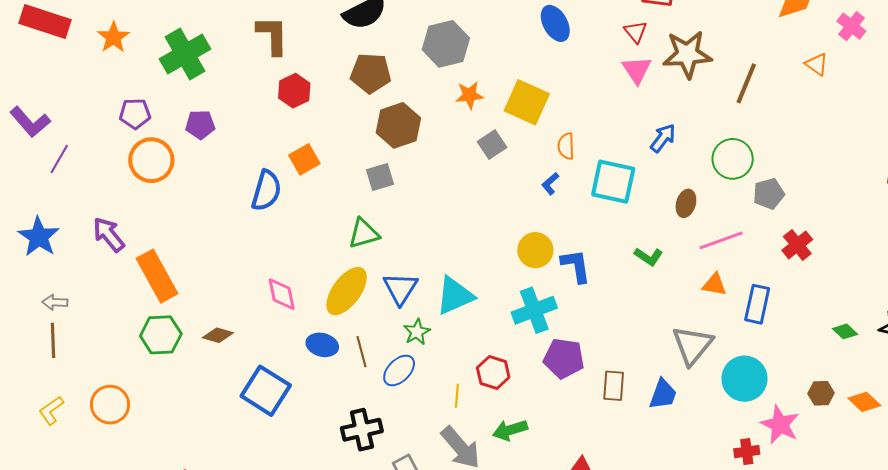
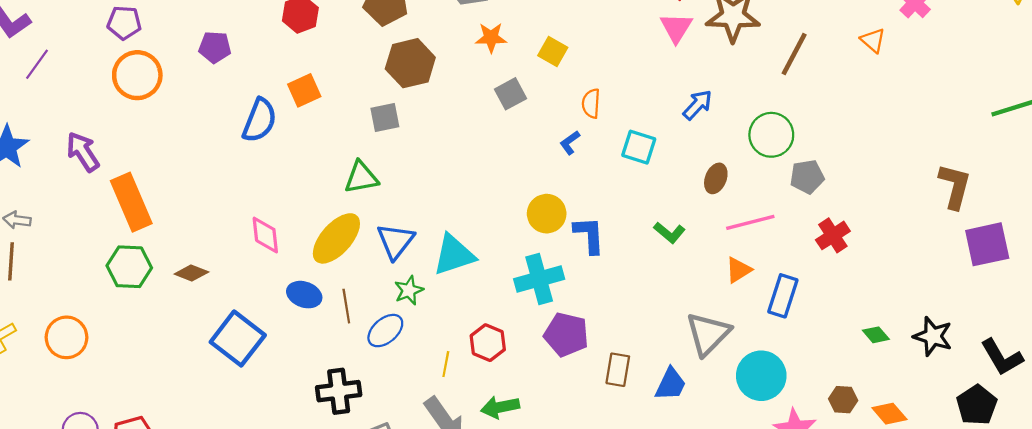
yellow square: (527, 102) -> (553, 52), size x0.6
purple pentagon: (200, 125) -> (215, 47), moved
cyan square: (613, 182) -> (639, 147), size x0.7
orange triangle: (715, 285) -> (738, 270), turned -48

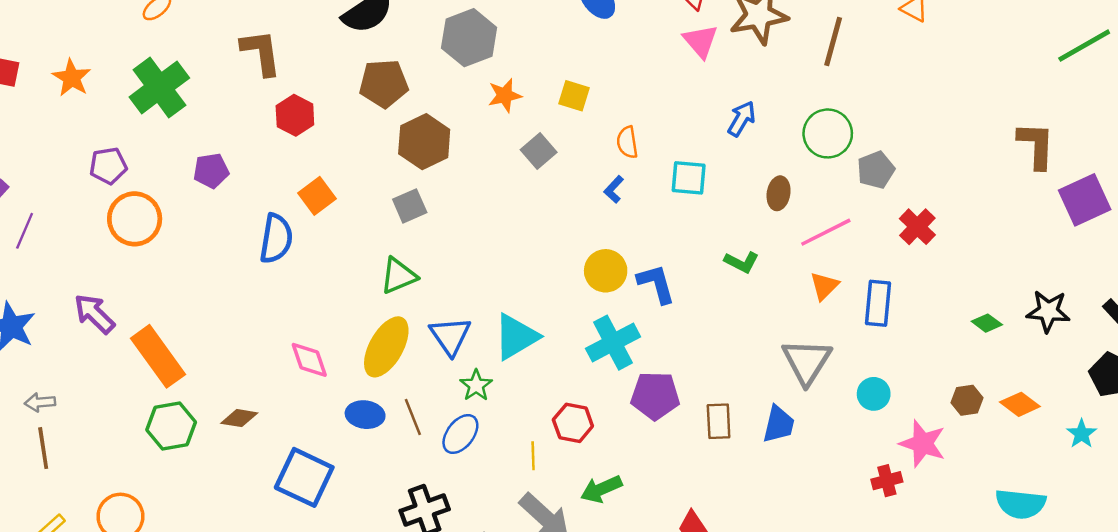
cyan circle: (761, 376) -> (874, 394), size x0.6

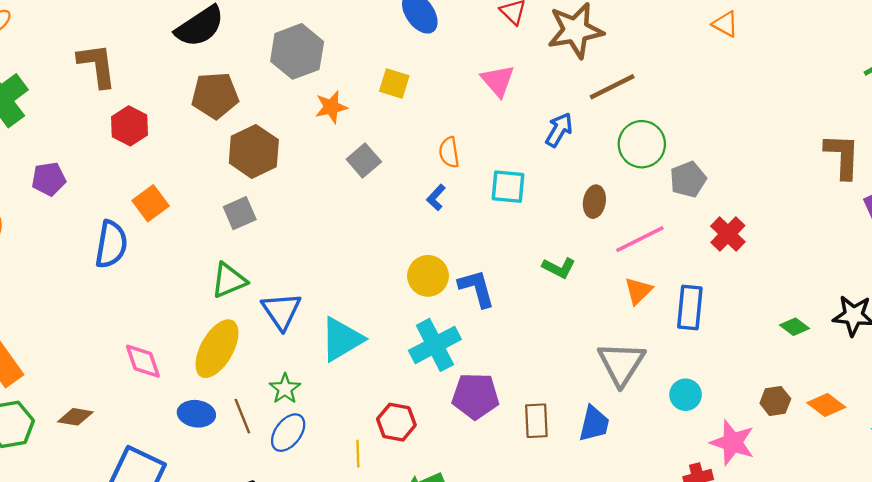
pink triangle: (701, 41) -> (498, 81), moved
brown line: (833, 41) -> (612, 87), moved, turned 48
yellow square: (574, 96) -> (394, 83), moved
blue triangle: (450, 336) -> (281, 311), moved
green star: (476, 385) -> (285, 389), moved

